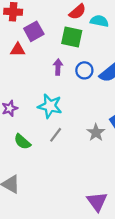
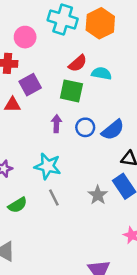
gray line: (56, 135) -> (54, 198), turned -63
green semicircle: (22, 142) -> (18, 205), turned -72

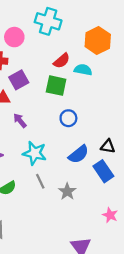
orange hexagon: (100, 23) -> (98, 40), moved
purple arrow: (56, 124) -> (20, 120), moved, turned -42
blue semicircle: (113, 130) -> (79, 154), moved
gray star: (98, 195) -> (67, 191), moved

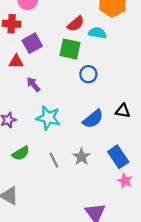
blue circle: (68, 118) -> (88, 74), moved
blue rectangle: (103, 171) -> (118, 157), moved
gray line: (40, 181) -> (54, 160), moved

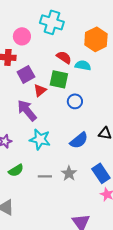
red semicircle: (76, 24) -> (64, 57), turned -105
red triangle: (16, 62) -> (40, 90), moved, turned -40
purple arrow: (33, 84) -> (27, 110), size x1.6
gray line: (54, 160) -> (45, 176), turned -64

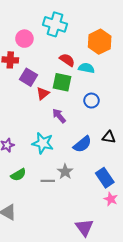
purple square: (26, 74) -> (29, 77), turned -30
blue circle: (75, 101) -> (92, 101), moved
purple arrow: (27, 110) -> (59, 116), moved, size x0.7
gray star: (69, 173) -> (65, 172), moved

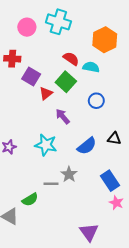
pink circle: (24, 39) -> (27, 27), moved
green square: (62, 82) -> (66, 82), turned 30
green semicircle: (18, 175) -> (30, 200), moved

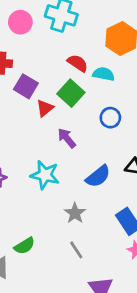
gray line: (51, 184) -> (76, 250), moved, turned 56

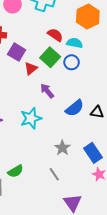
blue circle: (110, 118) -> (72, 62), moved
cyan star: (45, 175) -> (31, 118), turned -30
blue semicircle: (98, 176) -> (75, 108), moved
gray star: (75, 213) -> (62, 148), moved

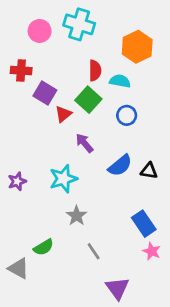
red semicircle: (55, 35) -> (95, 71), turned 56
blue circle: (72, 62) -> (127, 115), moved
gray star: (62, 148) -> (77, 216), moved

